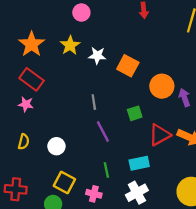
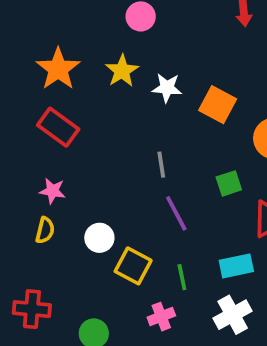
pink star: (26, 104) -> (53, 191), moved
yellow square: (64, 182) -> (133, 266), moved
pink cross: (94, 194) -> (161, 317), turned -35

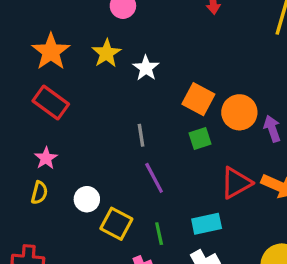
white star: (167, 88) -> (146, 68), turned 30
orange square: (218, 105) -> (198, 99), moved
green square: (229, 183) -> (200, 139), moved
pink star: (53, 191) -> (46, 158), turned 30

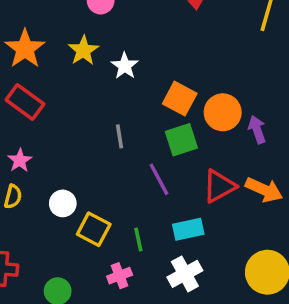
green square: (200, 139) -> (181, 140), size x1.4
purple line: (154, 178) -> (159, 179), moved

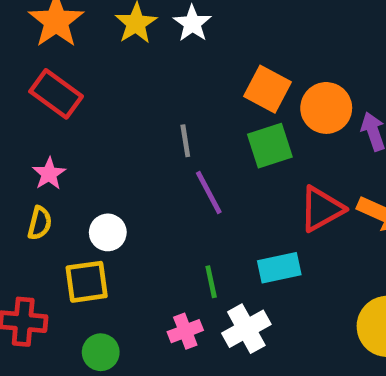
white star: (125, 66) -> (192, 23), moved
purple line: (159, 179) -> (209, 193), moved
yellow square: (94, 229) -> (87, 282), moved, turned -36
white cross: (185, 274) -> (246, 329), moved

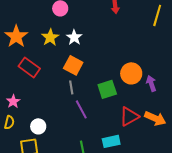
orange square: (267, 89) -> (73, 65), moved
red rectangle: (56, 94) -> (29, 67), moved

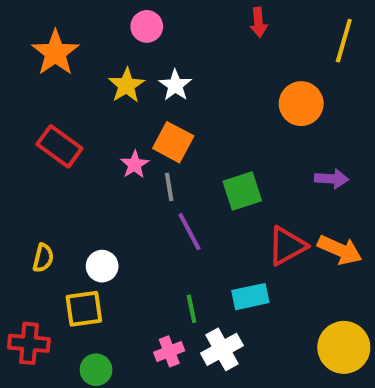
orange star: (16, 36) -> (55, 53), moved
red rectangle: (29, 67) -> (59, 146), moved
orange circle: (131, 73) -> (301, 104), moved
purple arrow: (151, 83) -> (332, 179), turned 112
pink star: (13, 101) -> (135, 165), moved

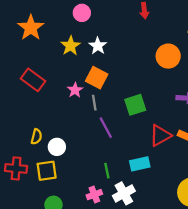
yellow semicircle: (43, 258) -> (36, 137), moved
red cross: (29, 343) -> (16, 168), moved

